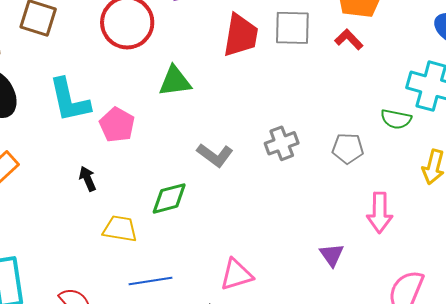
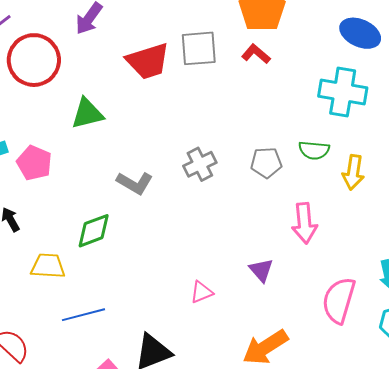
red trapezoid: (241, 35) -> (148, 61), turned 69
green semicircle: (396, 119) -> (314, 150), moved
pink triangle: (236, 275) -> (202, 292), moved, size x0.7

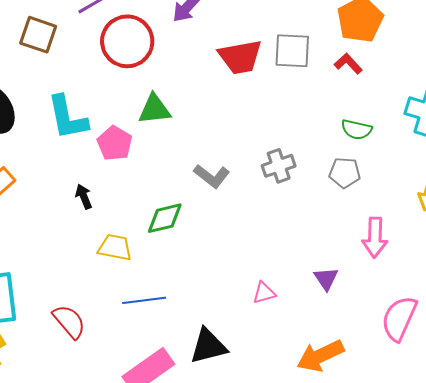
green triangle: (87, 114) -> (154, 109), moved
green semicircle: (314, 150) -> (357, 130), moved

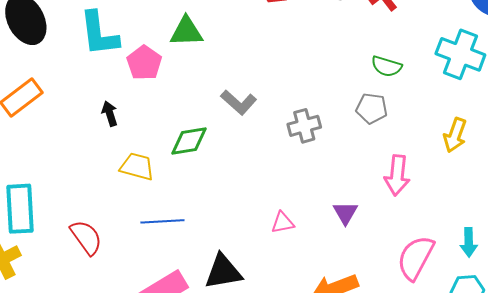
gray cross: (279, 166) -> (304, 126), moved

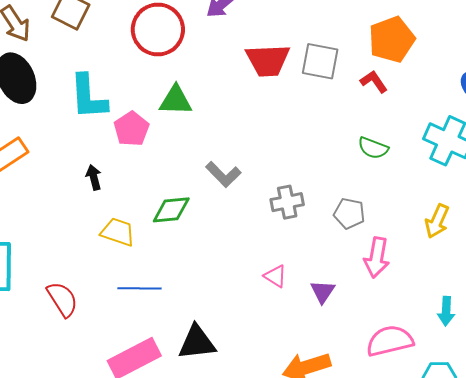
gray pentagon: (372, 108) -> (349, 213), moved
pink triangle: (283, 223) -> (275, 276), moved, turned 40
cyan arrow: (469, 242) -> (446, 311), moved
pink semicircle: (416, 258) -> (390, 341), turned 45

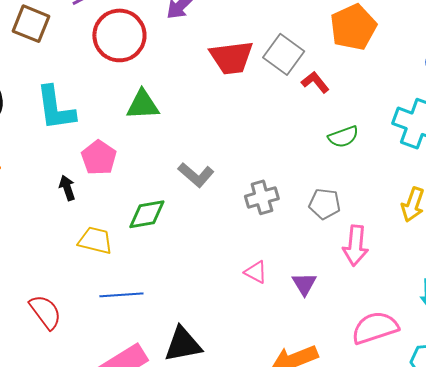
gray square: (320, 61) -> (284, 54), turned 30
red L-shape: (374, 82) -> (315, 82), moved
pink pentagon: (132, 129) -> (99, 158), moved
green semicircle: (373, 148) -> (343, 137), turned -36

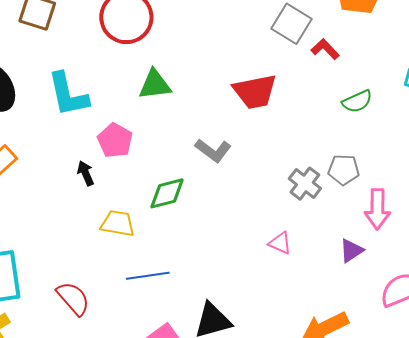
red trapezoid: (231, 58) -> (255, 92), moved
gray cross: (262, 197) -> (305, 184), moved, turned -32
purple triangle: (304, 284) -> (351, 251), moved, turned 32

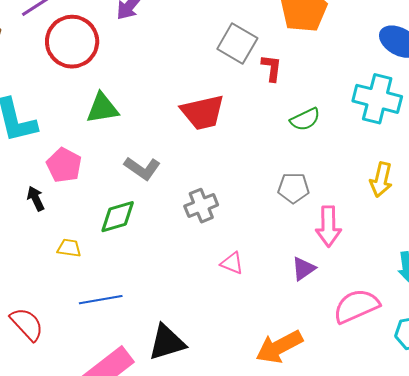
red L-shape: (325, 49) -> (272, 68), turned 52
gray L-shape: (213, 150) -> (142, 168), moved
gray cross: (305, 184) -> (201, 206), moved, turned 32
yellow trapezoid: (118, 223) -> (69, 248), size x0.7

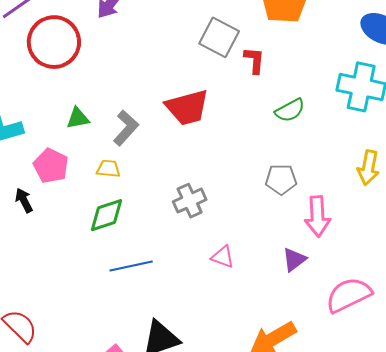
green triangle: (102, 108) -> (78, 118), moved, size x0.7
gray L-shape: (142, 168) -> (126, 128), moved, turned -81
yellow trapezoid: (69, 248) -> (108, 169), moved
blue line: (101, 300) -> (131, 266), moved

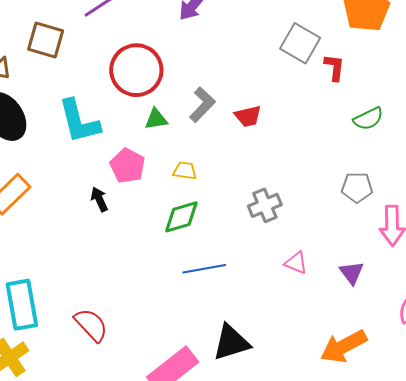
red circle: (54, 42) -> (136, 70), moved
red trapezoid: (187, 107) -> (248, 116), moved, size x0.6
gray L-shape: (126, 128) -> (202, 105), moved
purple triangle: (294, 260) -> (352, 273), moved, turned -32

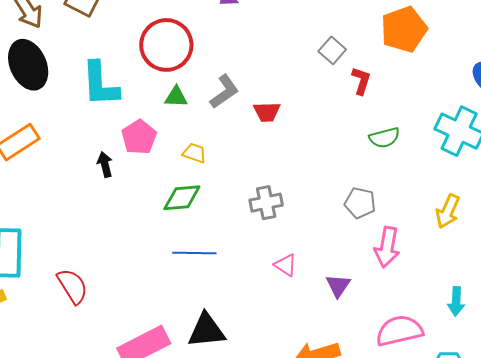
gray square: (300, 43) -> (332, 50), size x0.7

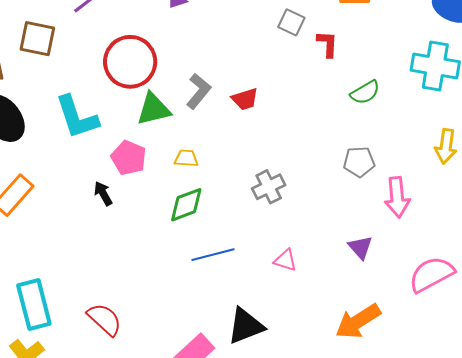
green triangle: (176, 97) -> (154, 109), size x1.5
pink triangle: (286, 265) -> (285, 260), moved

